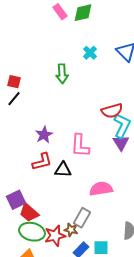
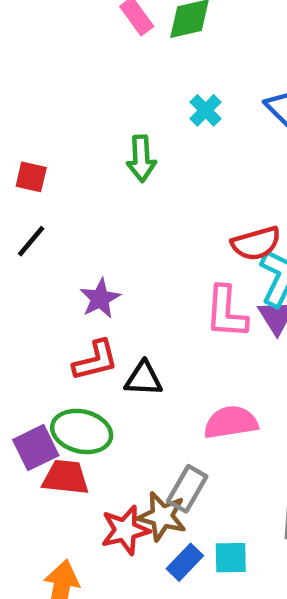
black line: (14, 99) -> (31, 241), moved
pink L-shape: (80, 146) -> (226, 312), moved
red trapezoid: (29, 213) -> (66, 477), turned 145
brown star: (71, 230) -> (162, 516), size x1.5
green ellipse: (32, 232) -> (82, 431), moved

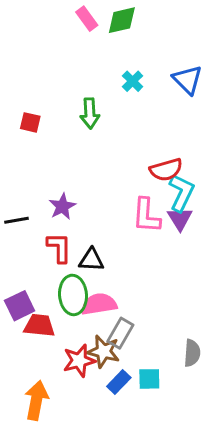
red square: (31, 177) -> (30, 122), moved
black line: (31, 241) -> (17, 220), moved, turned 40
red L-shape: (95, 360) -> (59, 248), turned -76
pink semicircle: (231, 422) -> (99, 304), moved
green ellipse: (82, 431) -> (73, 295), moved, turned 72

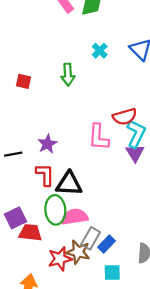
pink L-shape: (146, 216) -> (99, 137), moved
black triangle: (91, 260) -> (69, 184), size x1.4
blue rectangle: (119, 382) -> (107, 244), moved

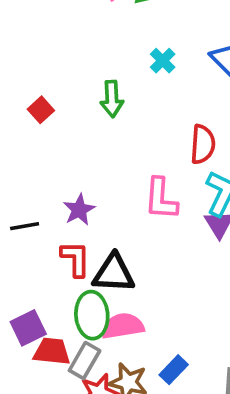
red square: (23, 81) -> (41, 110), turned 35
red semicircle: (125, 117) -> (203, 144), moved, turned -70
gray rectangle: (91, 238) -> (85, 361), moved

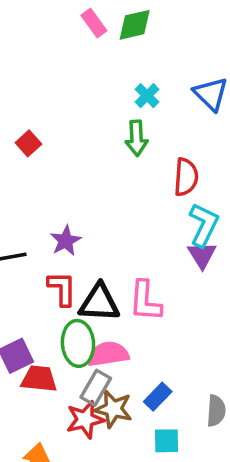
green arrow: (112, 99) -> (136, 138), moved
pink L-shape: (161, 199) -> (145, 301), moved
gray rectangle: (85, 361) -> (96, 388), moved

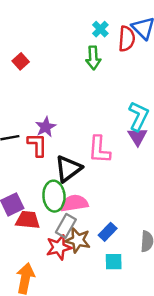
red semicircle: (186, 177) -> (127, 39), moved
red L-shape: (62, 289) -> (37, 145), moved
pink L-shape: (145, 301) -> (99, 150), moved
black triangle: (99, 303) -> (68, 169), turned -40

